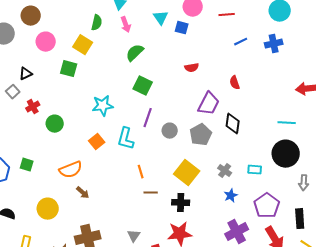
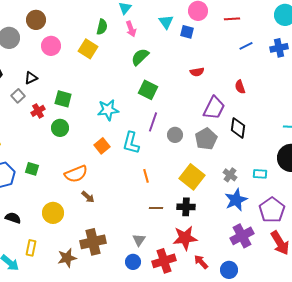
green square: (69, 69) -> (63, 99), moved
brown line: (151, 193) -> (156, 208), moved
blue star: (231, 196) -> (236, 200), size x1.6

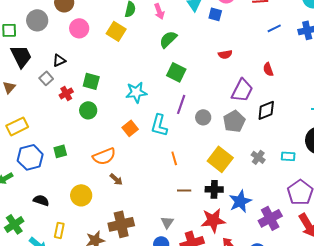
black diamond: (238, 128) -> (266, 110), turned 60
green square: (32, 169) -> (60, 151), turned -32
blue star: (236, 200) -> (240, 201), moved

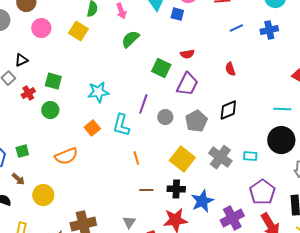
green square: (176, 72) -> (161, 68), moved
purple trapezoid: (242, 90) -> (187, 84), moved
gray cross: (258, 157) -> (220, 157), size x1.6
brown arrow: (116, 179) -> (18, 179), moved

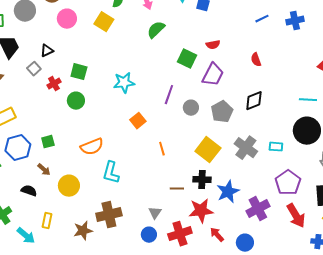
cyan L-shape: (121, 125) -> (111, 173), moved
orange square: (92, 128) -> (138, 121), moved
brown line: (146, 190) -> (177, 189), moved

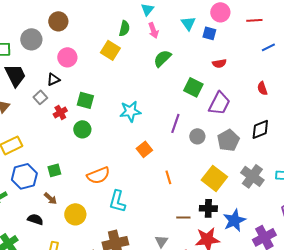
pink circle: (67, 19) -> (67, 57), moved
red semicircle: (213, 45) -> (219, 63), moved

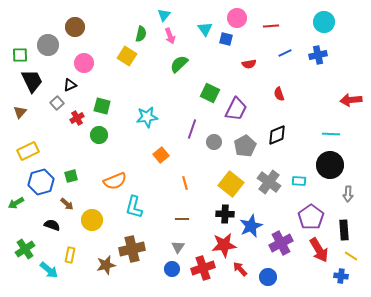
red semicircle: (219, 63) -> (249, 64), moved
brown line: (183, 217) -> (182, 219), moved

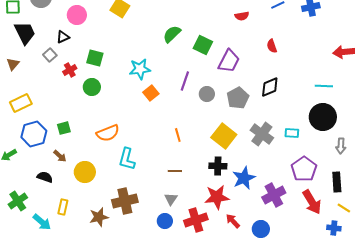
green semicircle: (179, 64) -> (172, 34), moved
orange square: (161, 155) -> (151, 93), moved

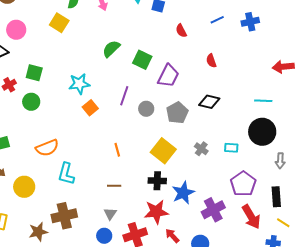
red semicircle: (242, 16) -> (181, 31), turned 72
black diamond: (270, 87) -> (209, 102), turned 35
gray cross: (262, 134) -> (201, 149), size x0.6

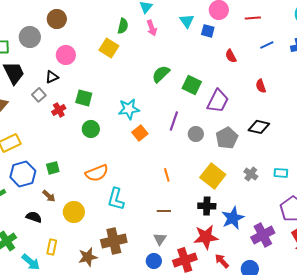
green circle: (31, 102) -> (91, 129), moved

